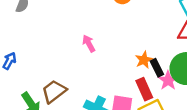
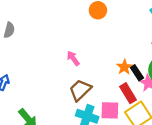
brown trapezoid: (54, 91) -> (80, 90), moved

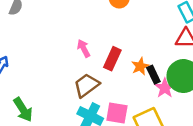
red rectangle: (128, 93) -> (112, 59), moved, turned 48

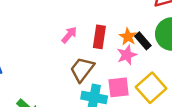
pink arrow: (84, 48) -> (69, 35), turned 84
pink star: (165, 88) -> (127, 55), moved, turned 30

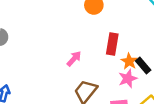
red rectangle: (99, 37) -> (112, 44), moved

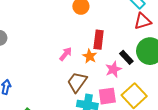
orange star: (129, 61) -> (90, 56), moved

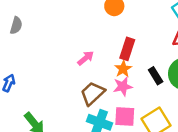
orange star: (90, 56) -> (123, 69), moved
pink star: (113, 69) -> (123, 86), moved

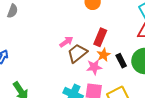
orange star: (123, 69) -> (104, 55), moved
brown trapezoid: (93, 93) -> (77, 53), moved

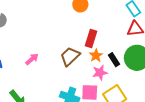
pink arrow: (66, 42) -> (32, 59), moved
pink star: (94, 67) -> (100, 73), moved

